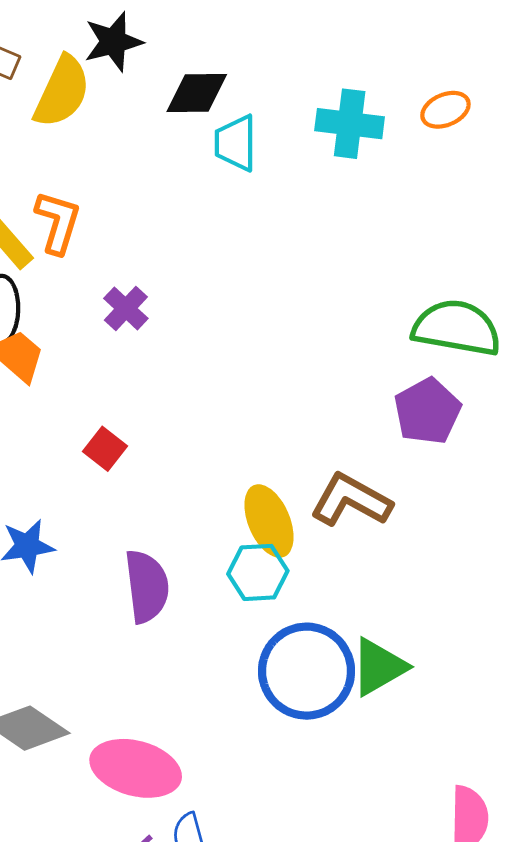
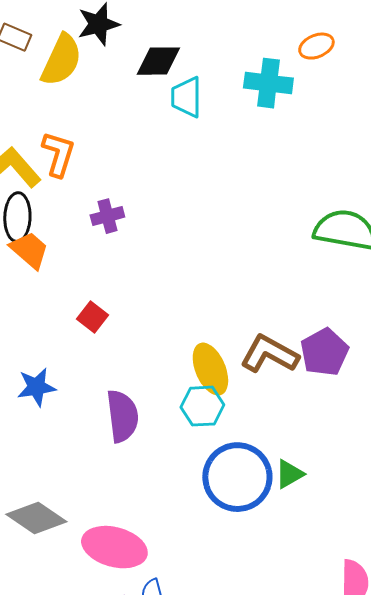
orange ellipse: (445, 110) -> (316, 46), moved
purple cross: (126, 308) -> (107, 216), turned 32
purple pentagon: (427, 411) -> (324, 352), moved
green triangle: (379, 667) -> (289, 474), size x0.7

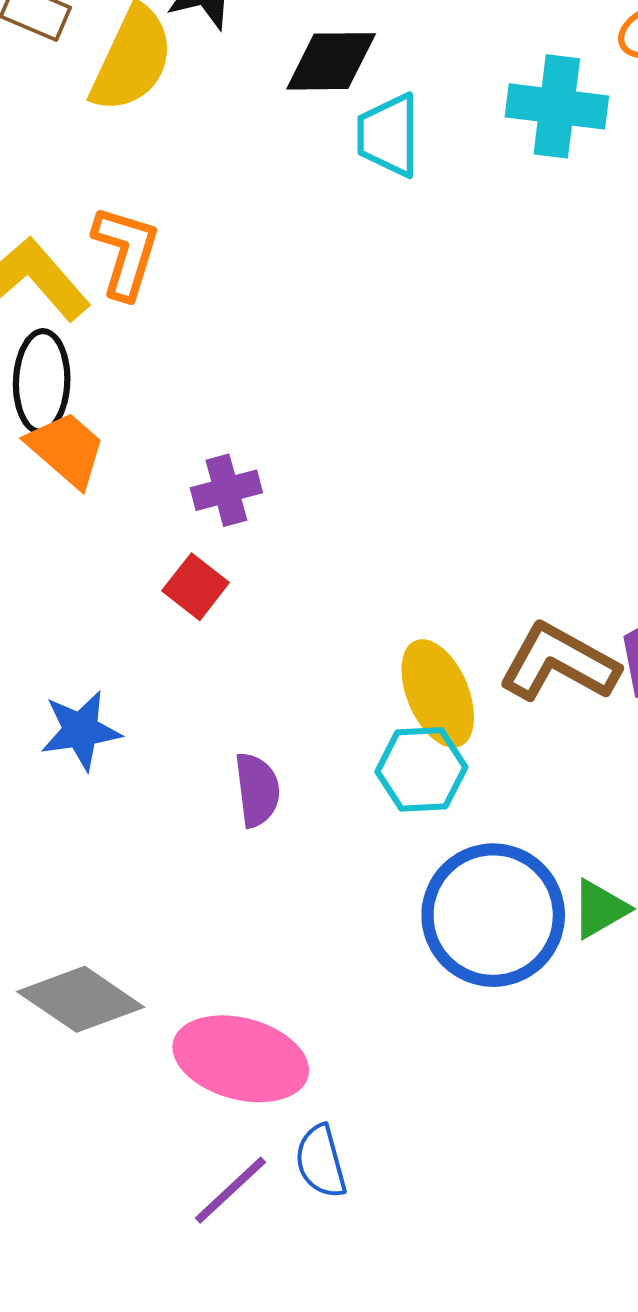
purple cross: (107, 216) -> (226, 490), moved
purple semicircle: (122, 416) -> (257, 790), size x0.7

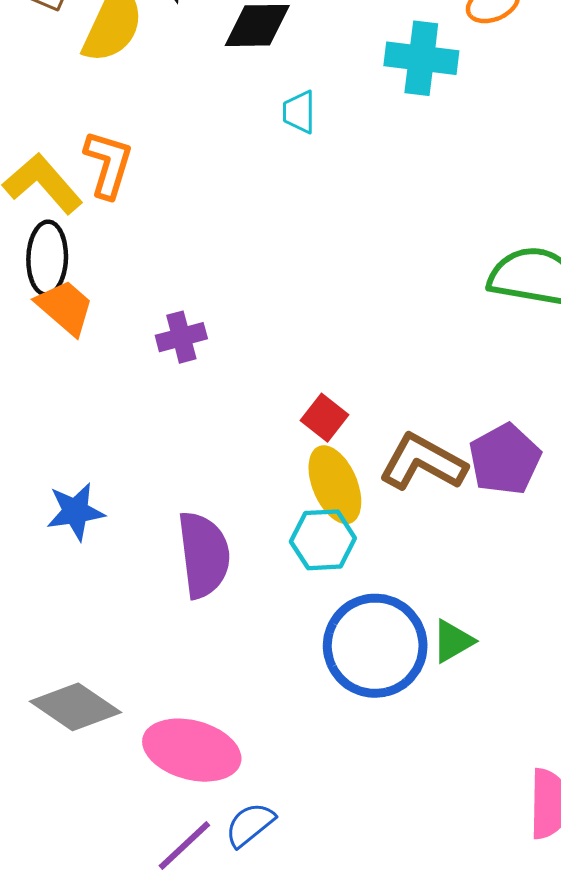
cyan trapezoid: (388, 135) -> (299, 112), moved, size x0.7
red square: (196, 587) -> (324, 418), moved
purple semicircle: (257, 790) -> (204, 555), size x1.6
blue semicircle: (321, 1161) -> (250, 825), turned 66

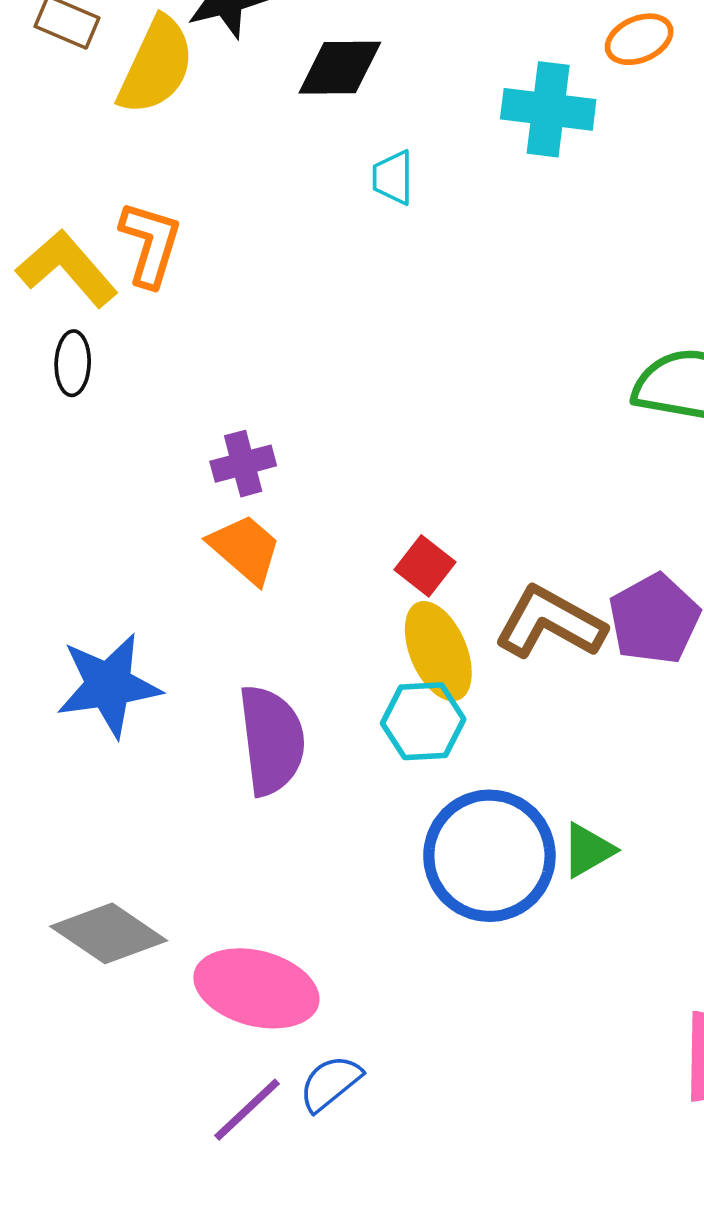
black ellipse: (47, 258) -> (73, 363), size x0.7
orange trapezoid: (65, 307) -> (245, 549), moved
blue star: (75, 512) -> (109, 685), size x1.4

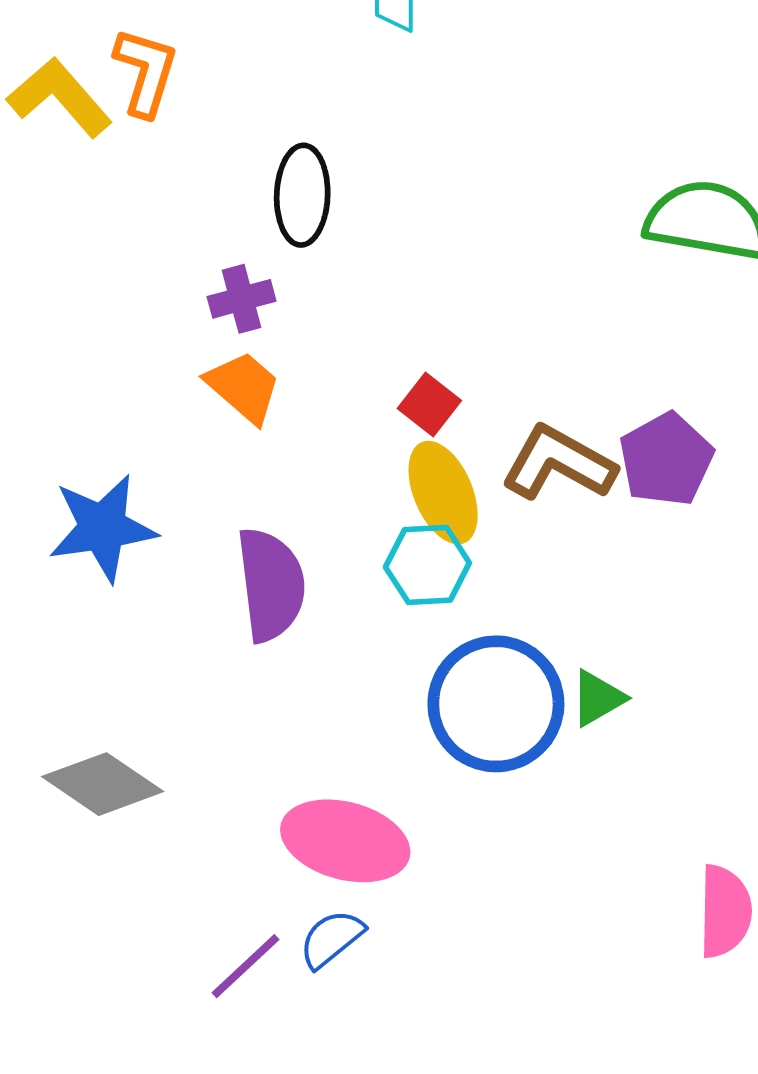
black ellipse: (73, 363) -> (302, 195), moved, size x1.5
pink ellipse: (256, 988) -> (345, 841), moved

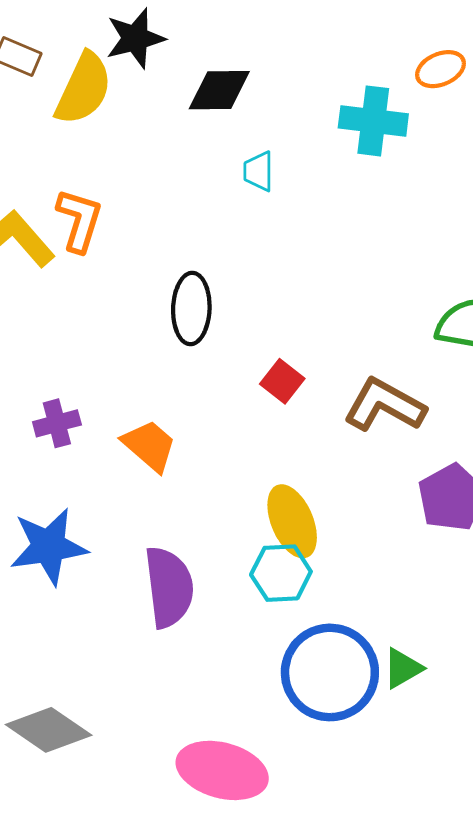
purple cross: (242, 299) -> (57, 423), moved
red square: (429, 405) -> (282, 381), moved
brown L-shape: (559, 463) -> (385, 405), moved

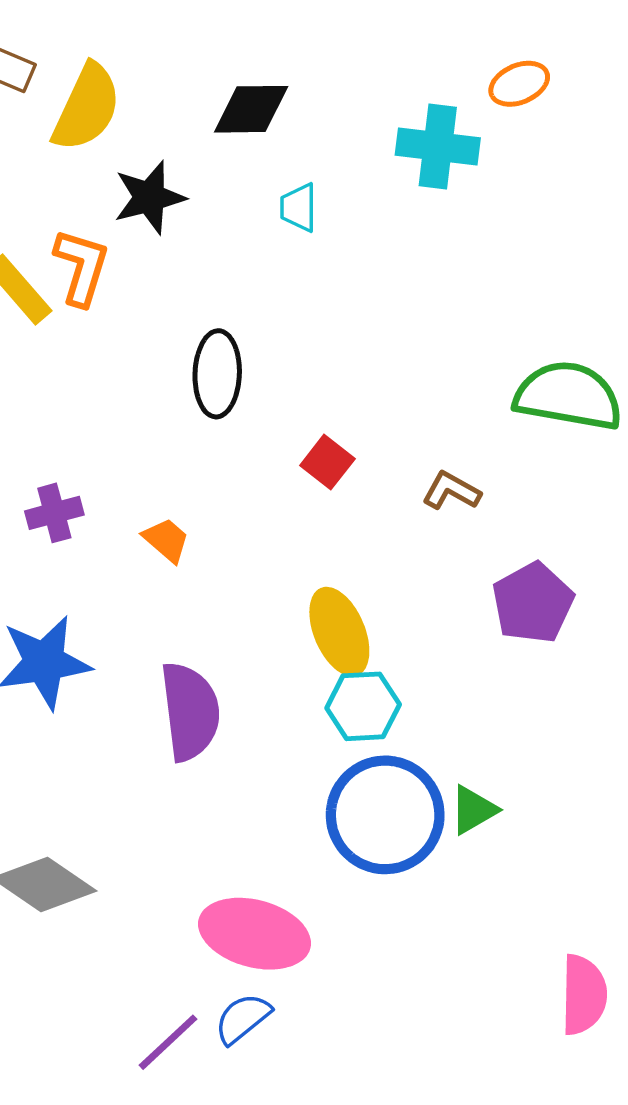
black star: (135, 38) -> (149, 197), moved
brown L-shape: (385, 405) -> (451, 491), size x0.6
orange trapezoid: (149, 446) -> (166, 540), size x0.7
cyan hexagon: (281, 573) -> (363, 706), moved

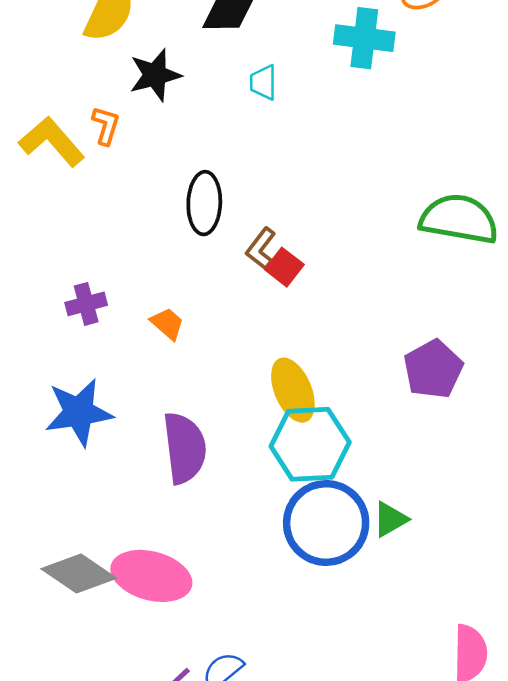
orange L-shape: (81, 267) -> (106, 126), size x0.7
brown L-shape: (451, 491) -> (261, 249), moved, turned -81
cyan hexagon: (363, 706) -> (310, 444), size x1.5
pink ellipse: (255, 934) -> (151, 576), moved

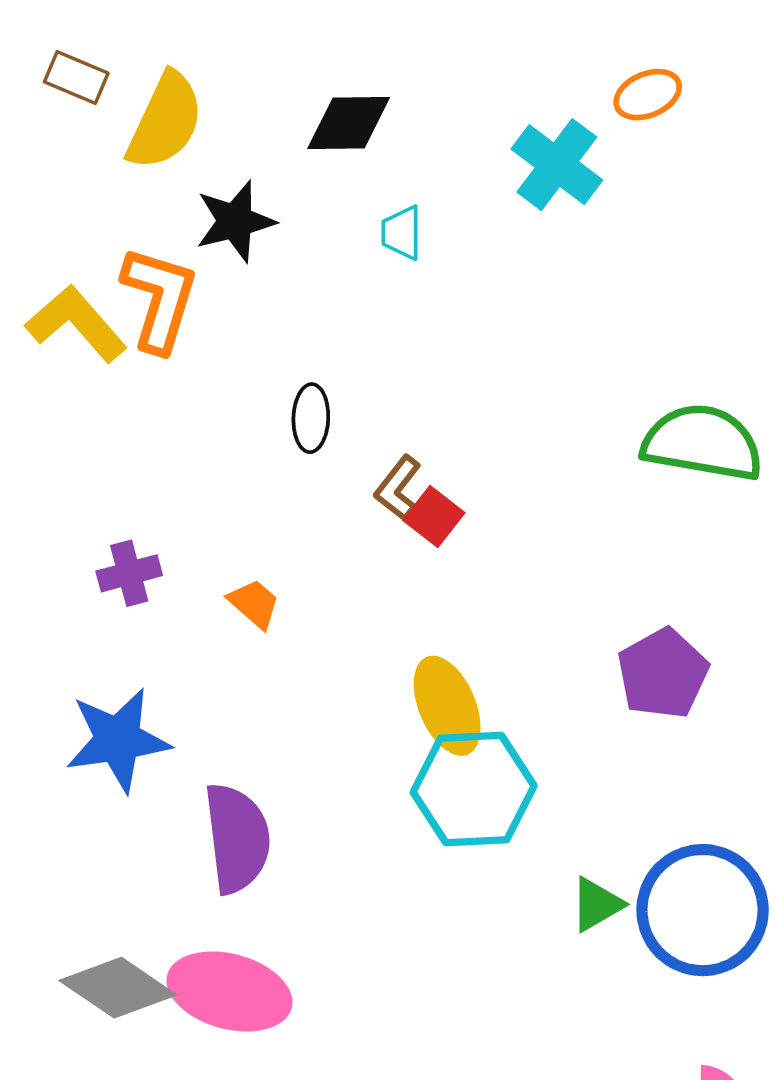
cyan cross: (364, 38) -> (557, 165), turned 30
orange L-shape: (106, 126) -> (159, 299), size x1.8
black ellipse: (204, 203) -> (311, 418), size x0.7
purple semicircle: (185, 448) -> (237, 838), moved
blue circle: (326, 523) -> (703, 910), moved

